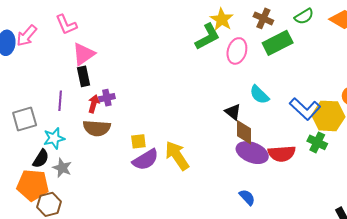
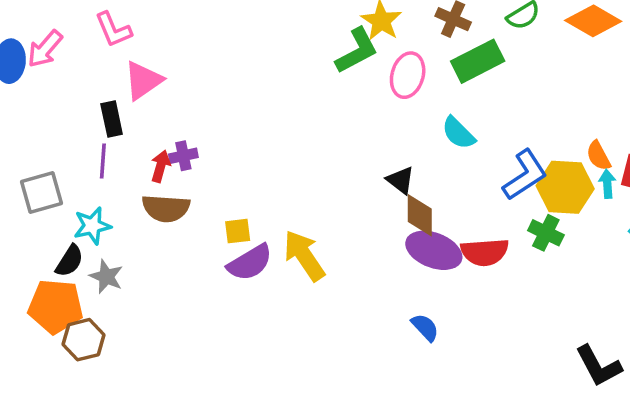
black rectangle: (84, 76) -> (112, 119), moved
cyan semicircle: (259, 95) -> (458, 133), moved
blue L-shape: (305, 109) -> (525, 175), turned -76

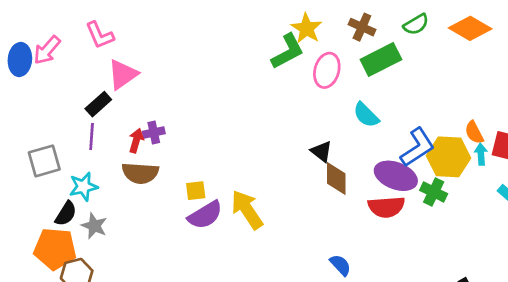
black rectangle: (112, 119) -> (98, 104), turned 60
purple ellipse: (434, 250) -> (396, 176), moved

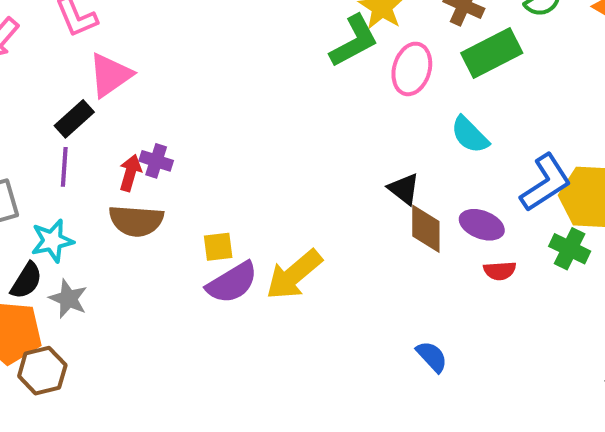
purple cross: (154, 133) -> (156, 161), turned 30
purple ellipse: (396, 176) -> (482, 225), moved, size x0.7
red semicircle: (386, 207) -> (500, 271), size x0.6
yellow arrow: (247, 210) -> (294, 275), turned -96

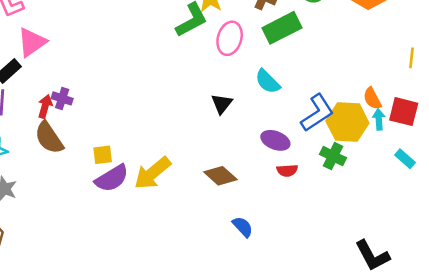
black triangle: (404, 189) -> (222, 104), moved, turned 30
brown semicircle: (136, 221) -> (49, 138), turned 52
brown diamond: (426, 229) -> (220, 176), moved, turned -48

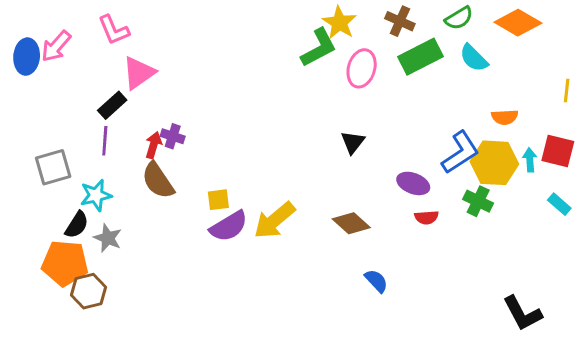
cyan semicircle: (268, 81) -> (474, 58), moved
orange semicircle: (372, 98) -> (505, 117), moved, turned -65

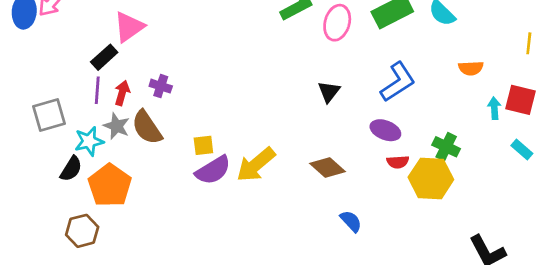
red arrow: (153, 145) -> (122, 93), moved
blue L-shape: (460, 152) -> (398, 82), moved
yellow hexagon: (494, 163) -> (431, 178), moved
gray star: (108, 238) -> (117, 126), moved
orange pentagon: (65, 263) -> (110, 185), moved, turned 30

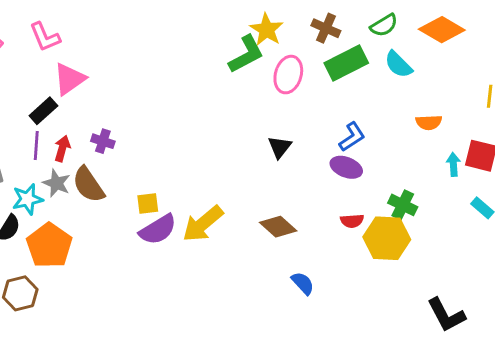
blue L-shape: (398, 82) -> (352, 137), size x0.7
purple ellipse: (385, 130) -> (346, 167), moved

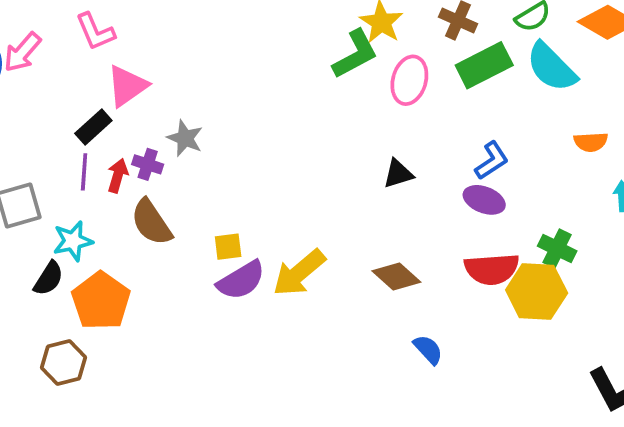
cyan semicircle: (398, 64) -> (551, 67), size x1.4
purple cross: (103, 141) -> (148, 164), moved
black triangle: (280, 147) -> (398, 174), turned 35
gray star: (56, 183) -> (185, 138), moved
red semicircle: (352, 221) -> (492, 269), size x1.8

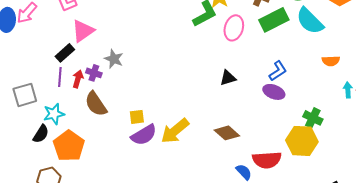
red semicircle: (492, 269) -> (267, 160), moved

